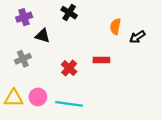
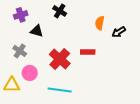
gray cross: (23, 59) -> (20, 51), turned -32
red cross: (69, 68) -> (60, 59), size x1.5
pink circle: (38, 97) -> (30, 73), moved

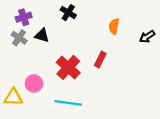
black arrow: (119, 32) -> (147, 37), moved
gray cross: (20, 51) -> (19, 38), moved
red rectangle: (88, 52) -> (100, 59), turned -64

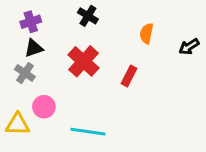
black triangle: (42, 35) -> (34, 48), moved, turned -35
gray cross: (19, 38) -> (25, 73), moved
red cross: (68, 67) -> (84, 61), moved

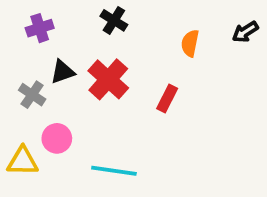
black arrow: (189, 47) -> (245, 32), moved
black triangle: (34, 48) -> (63, 72), moved

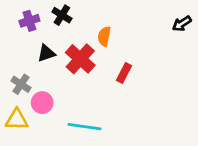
black cross: (114, 20) -> (62, 15), moved
orange semicircle: (190, 43) -> (104, 36), moved
gray cross: (32, 95) -> (21, 84), moved

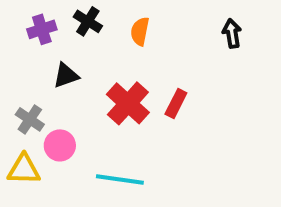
black arrow: (182, 24) -> (232, 33), moved, turned 114
orange semicircle: (104, 36) -> (140, 31), moved
red cross: (80, 59) -> (128, 103), moved

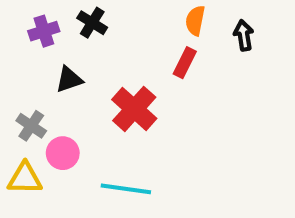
orange semicircle: (140, 31) -> (195, 21), moved
red rectangle: (176, 103) -> (185, 63), moved

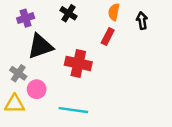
black cross: (92, 23) -> (68, 13), moved
black triangle: (69, 79) -> (40, 46), size x1.6
red cross: (134, 109) -> (78, 63), turned -30

